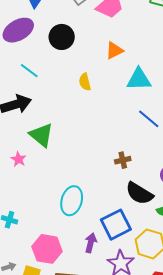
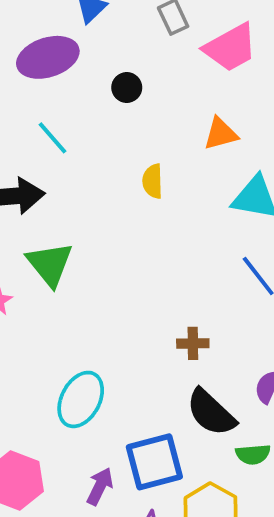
black circle: (62, 37) -> (127, 88), size x0.6

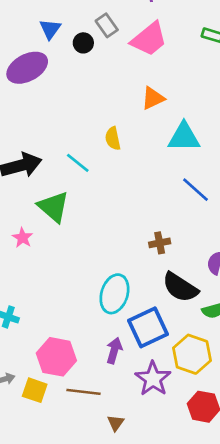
black circle: (127, 88) -> (83, 43), moved
cyan line: (52, 138) -> (78, 163), moved
cyan ellipse: (81, 399) -> (114, 294), moved

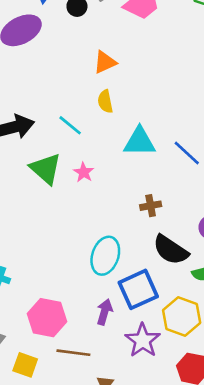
orange triangle: (153, 98) -> (105, 62), moved
cyan triangle: (184, 137) -> (140, 142), moved
pink star: (23, 238) -> (84, 172), moved
yellow square: (35, 390) -> (25, 365), moved

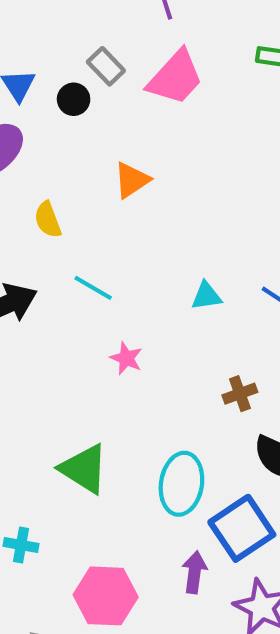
yellow semicircle: (105, 101) -> (48, 220), moved
cyan triangle: (140, 142) -> (206, 296), size x0.6
green triangle: (46, 169) -> (84, 469), moved

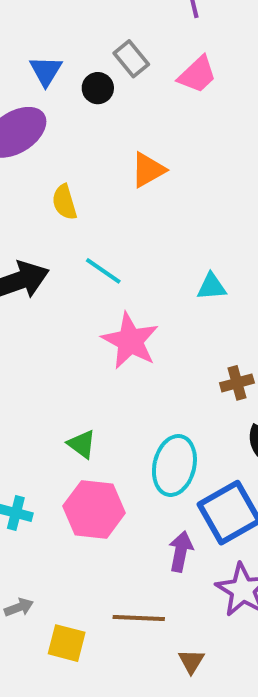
pink trapezoid: (175, 78) -> (197, 75), size x0.7
pink star: (126, 358) -> (130, 341), size x1.8
green triangle: (84, 469) -> (82, 444), size x0.6
pink hexagon: (106, 596) -> (94, 509), moved

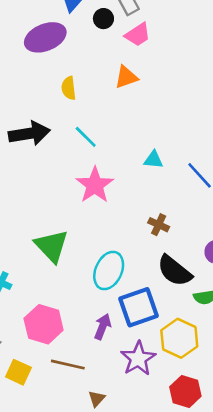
pink trapezoid: (197, 75) -> (138, 35), moved
brown cross: (237, 383) -> (159, 225), turned 30
green triangle: (82, 444) -> (51, 246), size x1.8
pink hexagon: (94, 509) -> (44, 324), moved

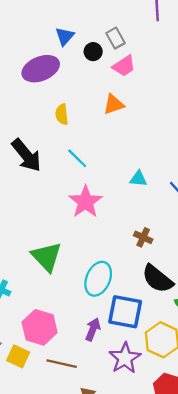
black arrow: (29, 133) -> (26, 155), turned 60
blue square: (138, 307) -> (125, 312), turned 30
yellow square: (18, 372) -> (18, 356), moved

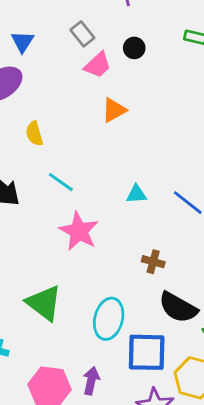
black circle: (93, 52) -> (134, 48), moved
orange triangle: (114, 104) -> (114, 110), moved
purple arrow: (93, 329) -> (91, 381), moved

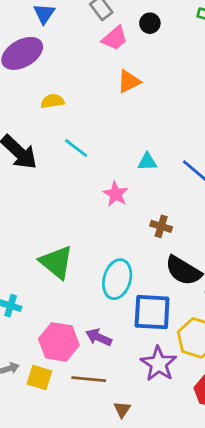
yellow semicircle: (34, 134) -> (52, 101), turned 95
pink star: (79, 231) -> (116, 194), moved, size x0.7
purple arrow: (91, 381) -> (99, 337), turned -80

